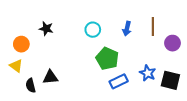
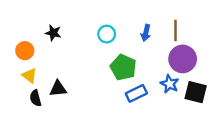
purple circle: (172, 43) -> (183, 59), moved, size x1.5
yellow triangle: (16, 66) -> (30, 76), moved

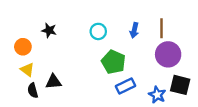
blue star: (170, 84) -> (157, 95), moved

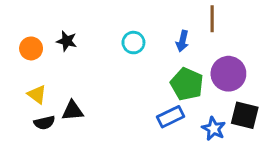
brown line: (162, 28) -> (212, 19), moved
orange circle: (23, 47) -> (31, 48), moved
green pentagon: (114, 62) -> (187, 84), moved
black semicircle: (33, 90) -> (44, 123), turned -88

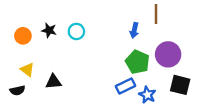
cyan circle: (133, 43) -> (76, 31), moved
black semicircle: (44, 123) -> (17, 90), moved
blue star: (214, 129) -> (147, 95), moved

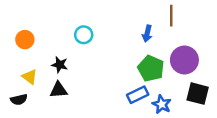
black star: (49, 30) -> (60, 65), moved

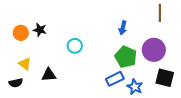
brown line: (171, 16) -> (160, 13), moved
cyan circle: (84, 35) -> (75, 46), moved
black star: (60, 65) -> (40, 30), moved

